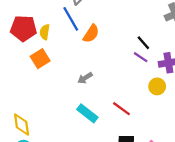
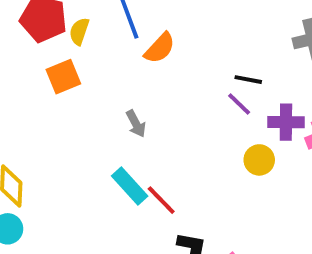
black line: (143, 43) -> (248, 80), turned -48
gray arrow: (85, 78) -> (136, 124), turned -96
red line: (122, 109) -> (161, 200), moved

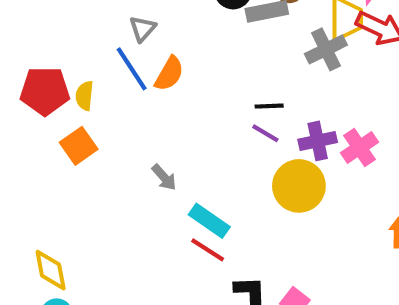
orange semicircle: (160, 48) -> (169, 74), moved
yellow circle: (259, 160) -> (299, 186), size x1.6
cyan rectangle: (130, 186) -> (209, 221), moved

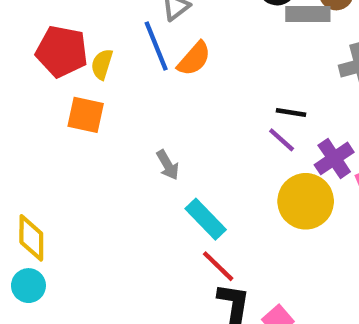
purple cross: (318, 141) -> (334, 158), turned -33
orange square: (79, 146) -> (86, 115), turned 36
red line: (208, 250) -> (218, 266), moved

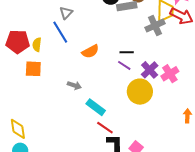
orange semicircle: (194, 59) -> (90, 51), moved, turned 30
gray arrow: (168, 165) -> (74, 85), turned -32

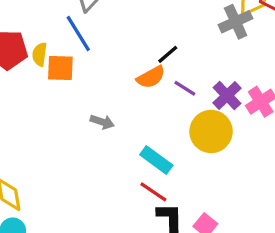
orange semicircle: (90, 51) -> (151, 77), moved
black line: (127, 52) -> (168, 54), moved, turned -40
orange square: (33, 69) -> (60, 68), moved
cyan rectangle: (96, 107) -> (156, 160), moved

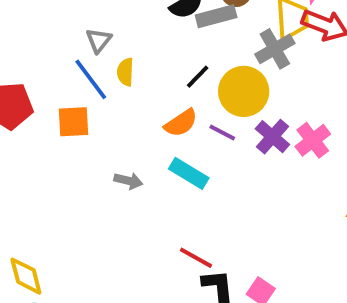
yellow semicircle: (40, 54) -> (125, 72), moved
black line: (168, 54) -> (198, 77), moved
yellow circle: (211, 131) -> (244, 91), moved
cyan rectangle: (156, 160) -> (189, 173), moved

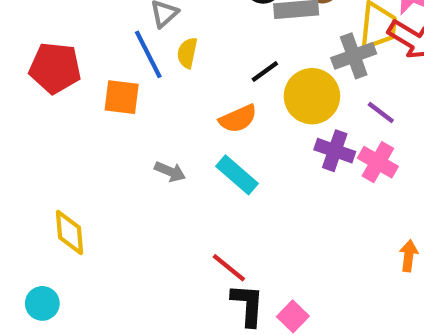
purple line: (222, 132) -> (381, 113), moved
purple cross: (272, 137) -> (335, 151), turned -32
pink cross: (313, 140) -> (378, 162), turned -32
yellow diamond: (26, 276) -> (69, 233), moved

